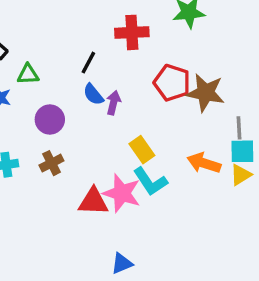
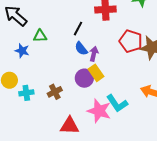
purple circle: (50, 120) -> (84, 78), moved
yellow rectangle: (142, 150) -> (96, 73), moved
red triangle: (93, 202) -> (70, 126), moved

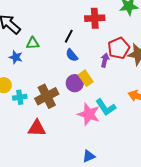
red pentagon: (131, 41) -> (119, 48), turned 30
purple arrow: (94, 54) -> (105, 60), moved
brown cross: (55, 92) -> (47, 96), size x1.6
red triangle: (70, 126) -> (37, 128), moved

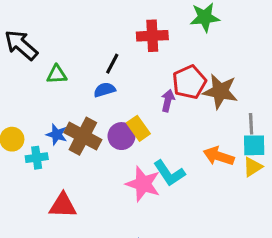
blue semicircle: (72, 55) -> (105, 90), moved, turned 112
blue star: (16, 57) -> (57, 135), moved
brown cross: (47, 96) -> (83, 136), moved, turned -35

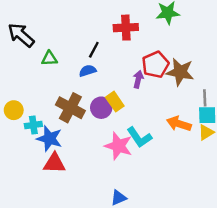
blue star: (57, 135) -> (49, 139), moved, size x1.5

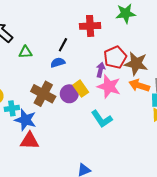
orange arrow: (179, 124) -> (139, 85), moved
pink star: (118, 146) -> (109, 87), moved

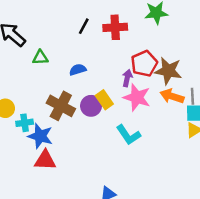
black line: (63, 45) -> (84, 26), moved

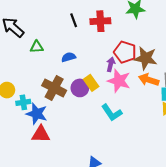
black line: (84, 26) -> (74, 20), turned -48
red pentagon: (144, 64) -> (125, 52), turned -30

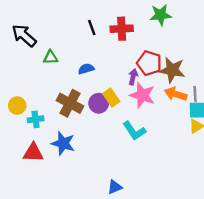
blue star: (37, 114) -> (63, 143), moved
red triangle: (41, 134) -> (33, 153), moved

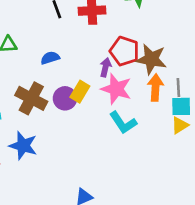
orange arrow: (176, 94) -> (155, 88), turned 75
yellow rectangle: (111, 98) -> (80, 92), turned 66
cyan L-shape: (134, 131) -> (123, 123), moved

